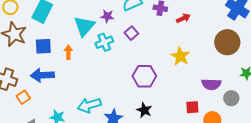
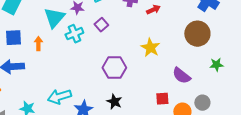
purple semicircle: (211, 84) -> (181, 76), turned 36
gray circle: (231, 98) -> (202, 103), moved

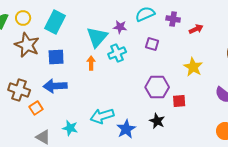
purple square: (101, 25) -> (152, 44), moved, turned -32
orange arrow: (38, 44) -> (91, 63), moved
red square: (162, 99) -> (179, 101), moved

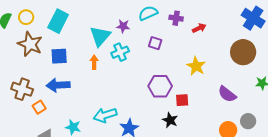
black star: (157, 121) -> (170, 120), moved

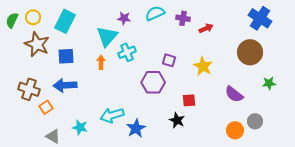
purple star: (123, 26) -> (124, 18), moved
purple square: (155, 43) -> (169, 60), moved
purple hexagon: (160, 86) -> (153, 82), moved

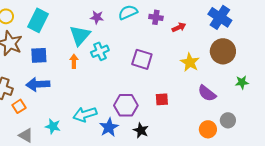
blue cross: (260, 18) -> (220, 17), moved
purple square: (169, 60) -> (142, 59), size x1.5
yellow star: (203, 66) -> (190, 62), moved
purple hexagon: (153, 82) -> (126, 105), moved
black star: (177, 120) -> (141, 130), moved

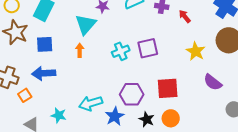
red arrow: (179, 27) -> (185, 16), turned -104
cyan cross: (100, 51) -> (121, 51), moved
purple square: (142, 59) -> (148, 48), turned -30
red square: (162, 99) -> (168, 88), size x1.6
orange circle: (208, 129) -> (171, 118), moved

